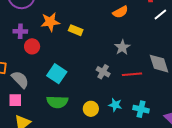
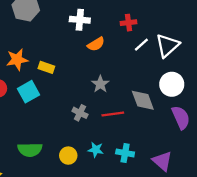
cyan square: (57, 74) -> (29, 92), moved, turned 30

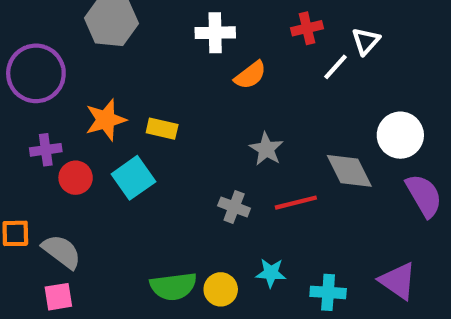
white triangle: (167, 46) -> (366, 41), moved, size x0.6
green semicircle: (30, 150) -> (173, 286), moved
cyan cross: (125, 153) -> (328, 292), moved

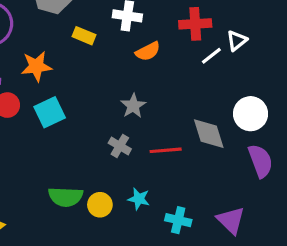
red cross: (307, 28) -> (195, 24), size x1.4
yellow rectangle: (162, 129) -> (84, 36), moved
gray star: (266, 149) -> (133, 106), moved

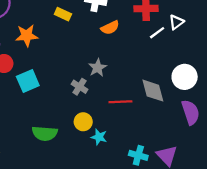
cyan square: (50, 112) -> (28, 81), moved
gray cross: (120, 146) -> (80, 87), moved
yellow circle: (100, 205) -> (83, 122), moved
cyan cross: (178, 220) -> (138, 155), moved

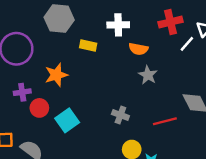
orange semicircle: (110, 28) -> (138, 49), turned 48
gray star: (98, 68) -> (148, 75), moved

